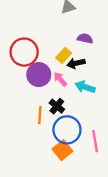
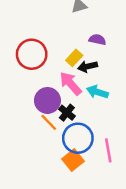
purple circle: (39, 75) -> (47, 100), moved
pink arrow: (60, 79) -> (71, 83), size x1.5
orange line: (40, 115) -> (49, 122), turned -48

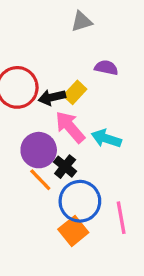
black arrow: (88, 66) -> (52, 97), moved

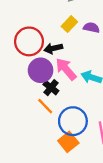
yellow rectangle: (75, 92) -> (69, 24), moved
purple circle: (39, 150) -> (41, 70), moved
black cross: (65, 167) -> (51, 88), moved

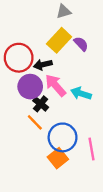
yellow rectangle: (69, 24) -> (59, 40), size x1.5
purple semicircle: (91, 28) -> (81, 44), turned 35

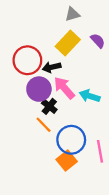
purple semicircle: (81, 44) -> (98, 41), moved

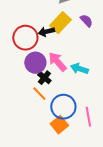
black arrow: (52, 67) -> (46, 32), moved

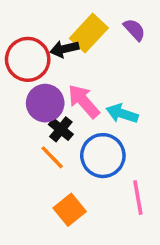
blue circle: (63, 107) -> (103, 156), moved
orange square: (59, 125) -> (70, 210), moved

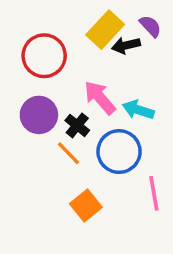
black arrow: (64, 49) -> (126, 45), moved
purple circle: (45, 103) -> (39, 115), moved

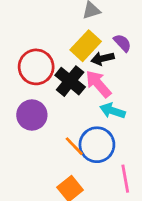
pink arrow: (100, 98) -> (98, 84), moved
black cross: (77, 125) -> (70, 81), moved, size x1.5
orange line: (69, 153) -> (74, 146), moved

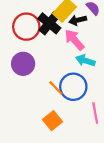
black cross: (70, 81) -> (49, 23), moved

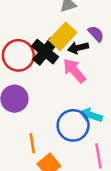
cyan arrow: (85, 61) -> (91, 115), moved
orange line: (56, 88) -> (32, 143), moved, turned 35

